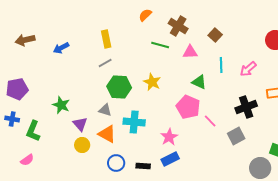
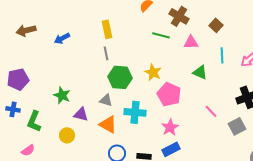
gray line: (105, 63) -> (106, 53), turned -72
pink pentagon: (188, 107) -> (169, 94), moved
purple triangle: (80, 124) -> (81, 114), turned -35
yellow circle: (82, 145) -> (67, 135), moved

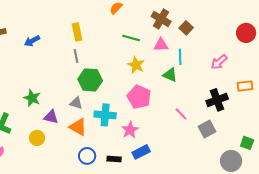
brown cross: (179, 16) -> (161, 19), moved
cyan line: (222, 55) -> (180, 57), moved
yellow star: (153, 72) -> (136, 65), moved
pink star: (170, 127) -> (130, 130), moved

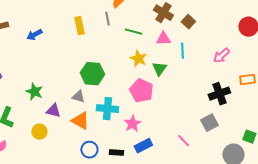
gray line: (76, 56) -> (107, 19), moved
green triangle: (170, 75) -> (159, 69), moved, turned 42
pink line: (181, 114) -> (183, 141), moved

